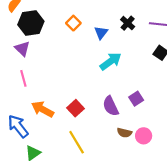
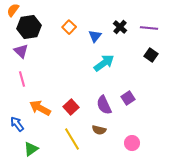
blue arrow: (18, 126) -> (17, 124), size x0.7
brown semicircle: (124, 133) -> (99, 130), moved
pink circle: (144, 136) -> (132, 143), moved

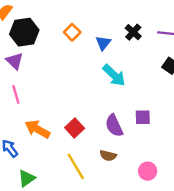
cyan arrow: (104, 63) -> (114, 75), turned 80
purple square: (128, 98) -> (143, 117), turned 32

